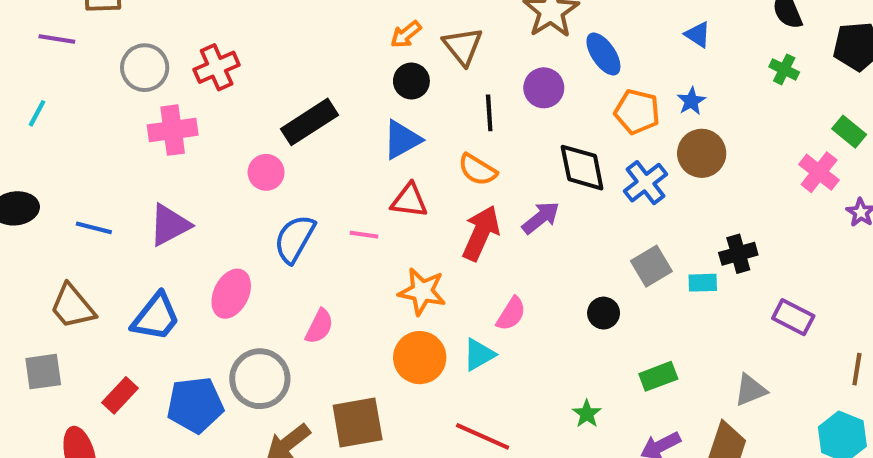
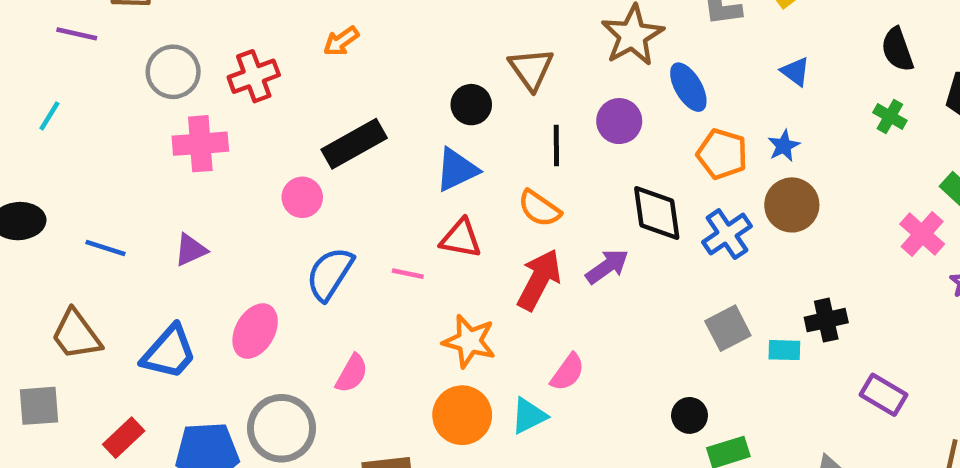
orange arrow: (406, 34) -> (341, 41), moved
purple triangle: (170, 225) -> (191, 250), size x0.7
black circle: (604, 313) -> (690, 415), moved

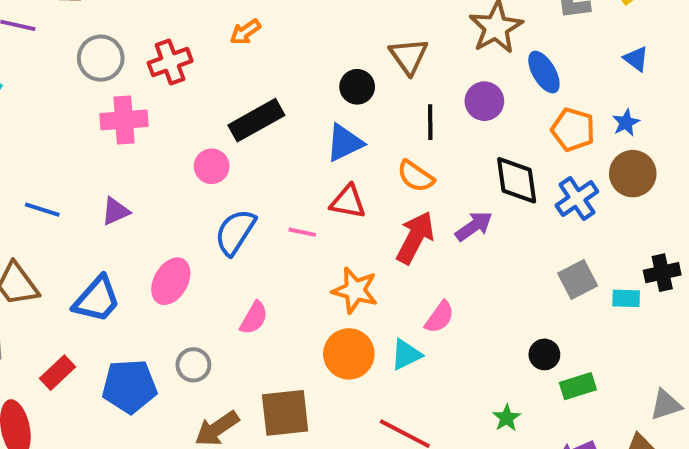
gray circle: (282, 428) -> (193, 365), size x0.6

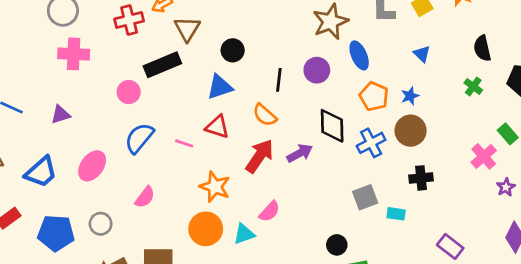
brown triangle: (409, 56) -> (187, 29), moved
red cross: (170, 62) -> (129, 20), moved
black cross: (662, 273) -> (421, 178), moved

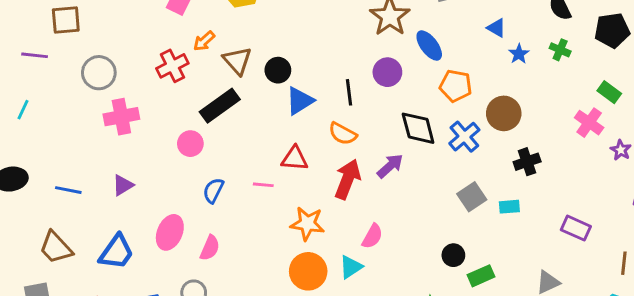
black circle: (233, 50) -> (278, 70), moved
blue triangle: (220, 87) -> (300, 101), moved
blue star: (410, 96) -> (519, 54), moved
blue semicircle: (139, 138) -> (213, 190), size x0.7
pink semicircle: (145, 197) -> (210, 248), moved

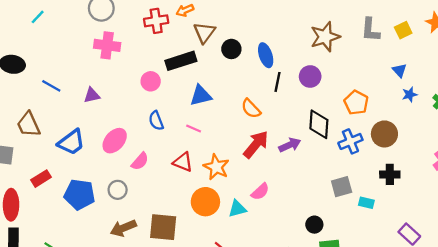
blue ellipse: (429, 46) -> (266, 55), moved
blue triangle: (300, 101) -> (201, 95), moved
orange semicircle: (343, 134) -> (251, 109), moved
red triangle: (295, 158) -> (183, 162), moved
blue semicircle: (213, 190) -> (156, 121), turned -66

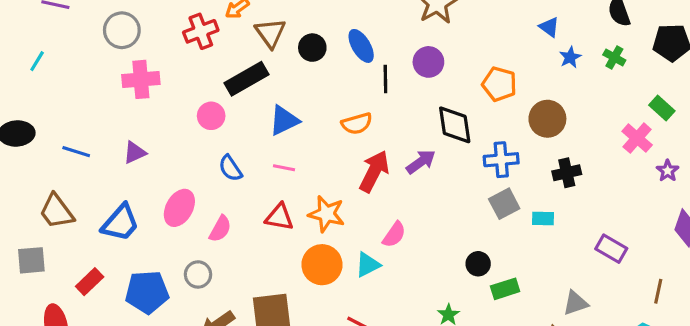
orange semicircle: (251, 109) -> (357, 124), turned -50
blue cross: (350, 141) -> (501, 160), moved, turned 30

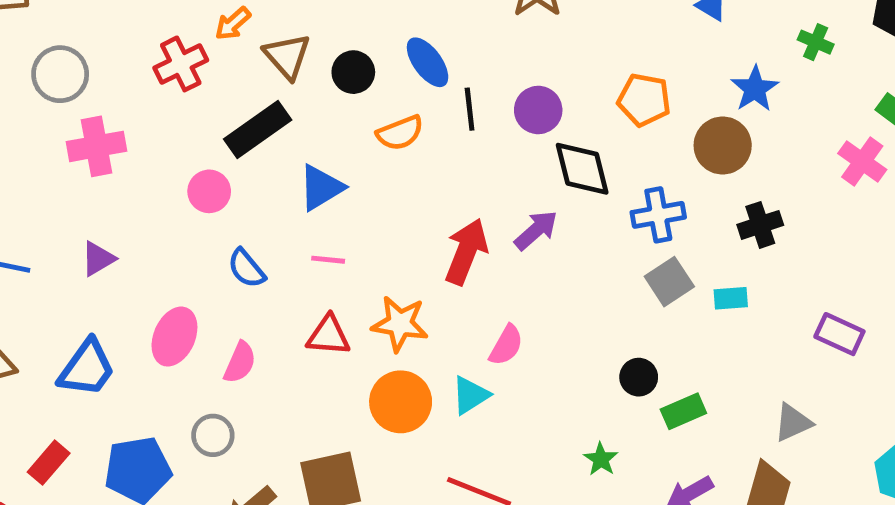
blue star: (570, 57) -> (755, 89), moved, size x1.4
purple circle: (428, 62) -> (538, 110), moved
orange semicircle: (357, 124) -> (400, 133), moved

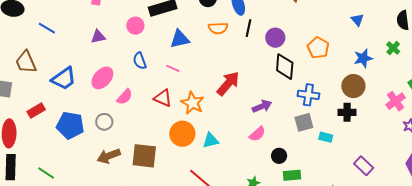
brown circle: (723, 146) -> (353, 86), moved
purple arrow: (536, 230) -> (262, 106), moved
purple triangle: (98, 259) -> (98, 37), moved
pink semicircle: (506, 345) -> (257, 134), moved

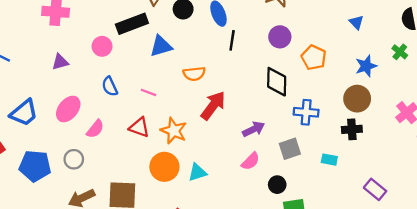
orange semicircle: (218, 28) -> (194, 74), moved
purple circle: (275, 38) -> (280, 37), moved
blue triangle: (180, 39) -> (161, 46), moved
gray square: (304, 122) -> (290, 149), moved

